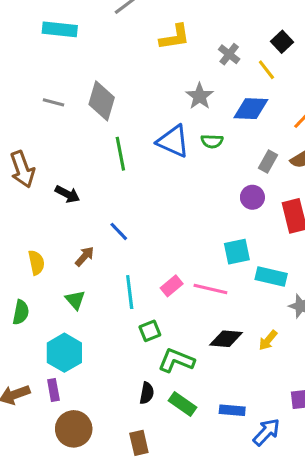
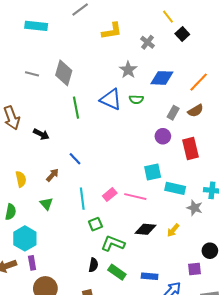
yellow line: (266, 70) -> (168, 17), moved
cyan hexagon: (64, 353) -> (25, 238), moved

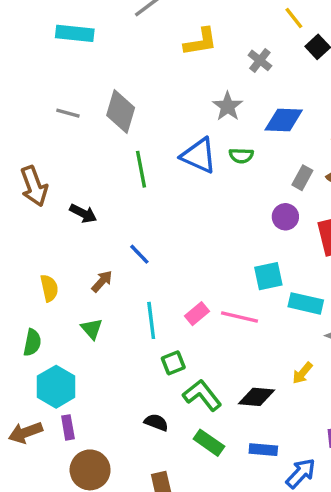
black diamond: (146, 229) -> (257, 397), moved
green L-shape: (113, 244) -> (202, 395), turned 30
black semicircle: (93, 265) -> (156, 422), moved, turned -80

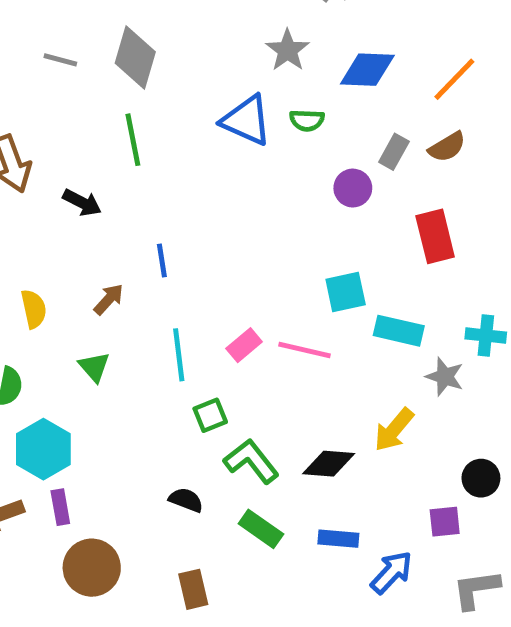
green line: (141, 169) -> (133, 140), moved
purple circle: (285, 217) -> (353, 188), moved
blue line: (139, 254) -> (162, 261), turned 35
yellow arrow: (302, 373) -> (394, 430), size x1.4

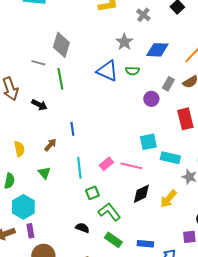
gray line: (60, 60) -> (38, 63), moved
black diamond: (329, 464) -> (141, 194), moved, turned -30

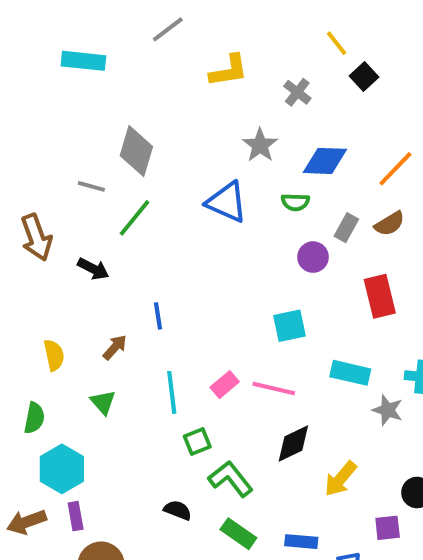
green semicircle: (132, 71) -> (295, 202), moved
green line: (60, 79) -> (134, 218), turned 50
cyan square: (148, 142) -> (289, 326), moved
yellow arrow: (168, 199) -> (340, 479), moved

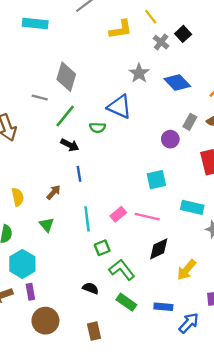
yellow line: (337, 43) -> (151, 17), moved
black square: (364, 77) -> (183, 34), moved
blue diamond: (325, 161) -> (177, 82), turned 44
green semicircle: (295, 202) -> (97, 128), moved
black arrow: (93, 269) -> (70, 145), moved

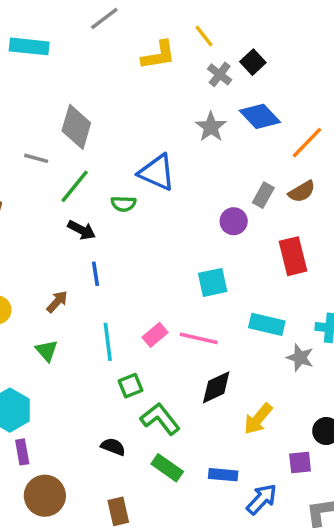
gray star: (139, 73) -> (211, 127), moved
blue diamond: (177, 82) -> (260, 116), moved

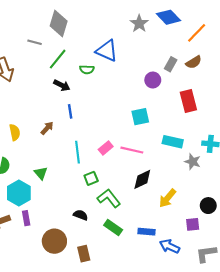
green triangle: (47, 351) -> (41, 173), moved
brown circle: (45, 496) -> (54, 241), moved
blue arrow: (262, 499) -> (170, 246), turned -108

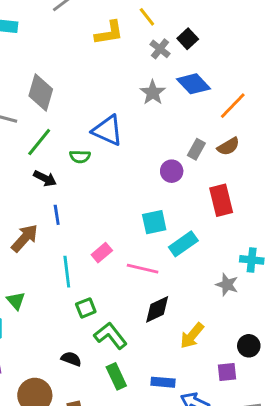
brown arrow: (47, 128) -> (25, 238), size x1.5
cyan rectangle: (173, 142) -> (183, 244), moved, turned -48
pink rectangle: (106, 148) -> (102, 253), moved
green rectangle: (113, 228) -> (116, 376), turned 30

